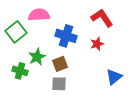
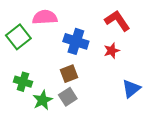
green star: (37, 57) -> (43, 100), moved
gray square: (59, 84) -> (68, 97), turned -35

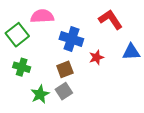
red star: (112, 51) -> (96, 57), moved
green cross: (23, 82) -> (22, 67), moved
blue triangle: (131, 89) -> (131, 52), moved, turned 36

